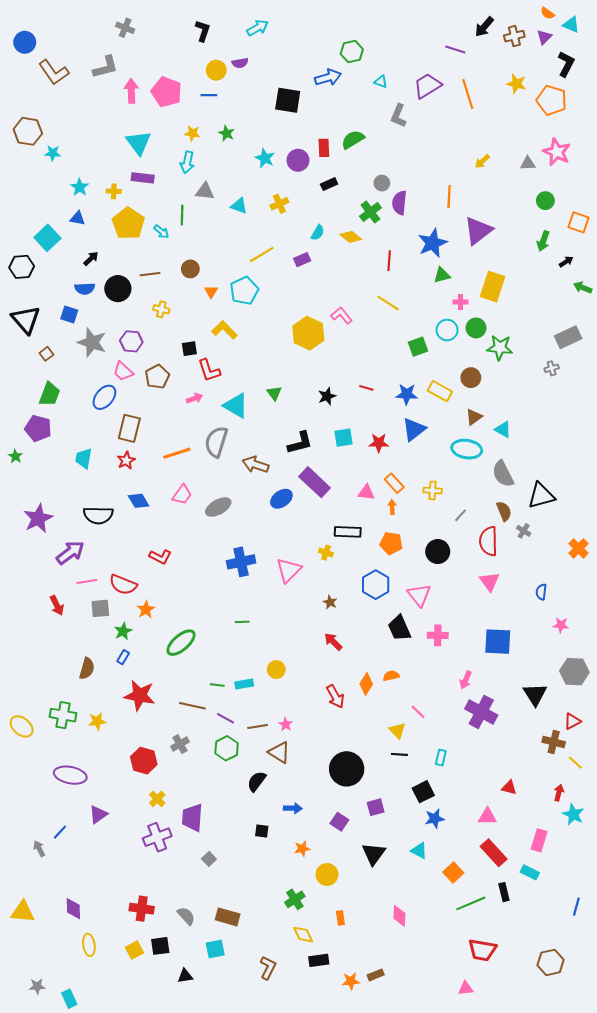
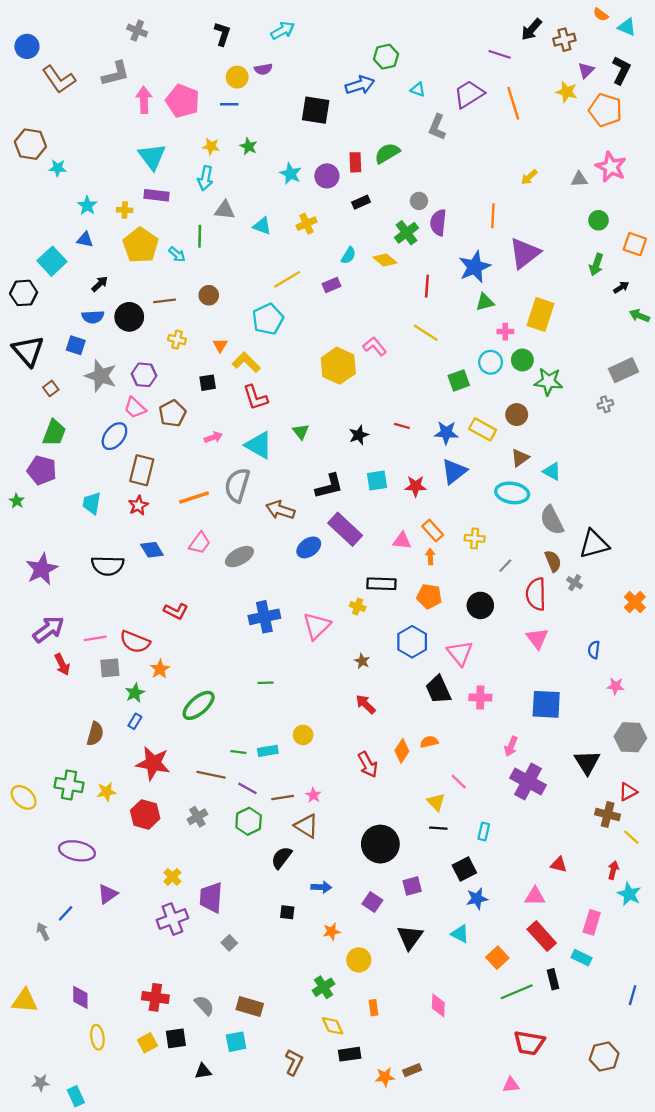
purple triangle: (544, 37) -> (586, 70), moved
orange triangle: (211, 292) -> (220, 345), moved
red L-shape: (209, 370) -> (255, 398), moved
purple arrow: (70, 553) -> (49, 629), moved
red hexagon: (144, 761) -> (145, 814), moved

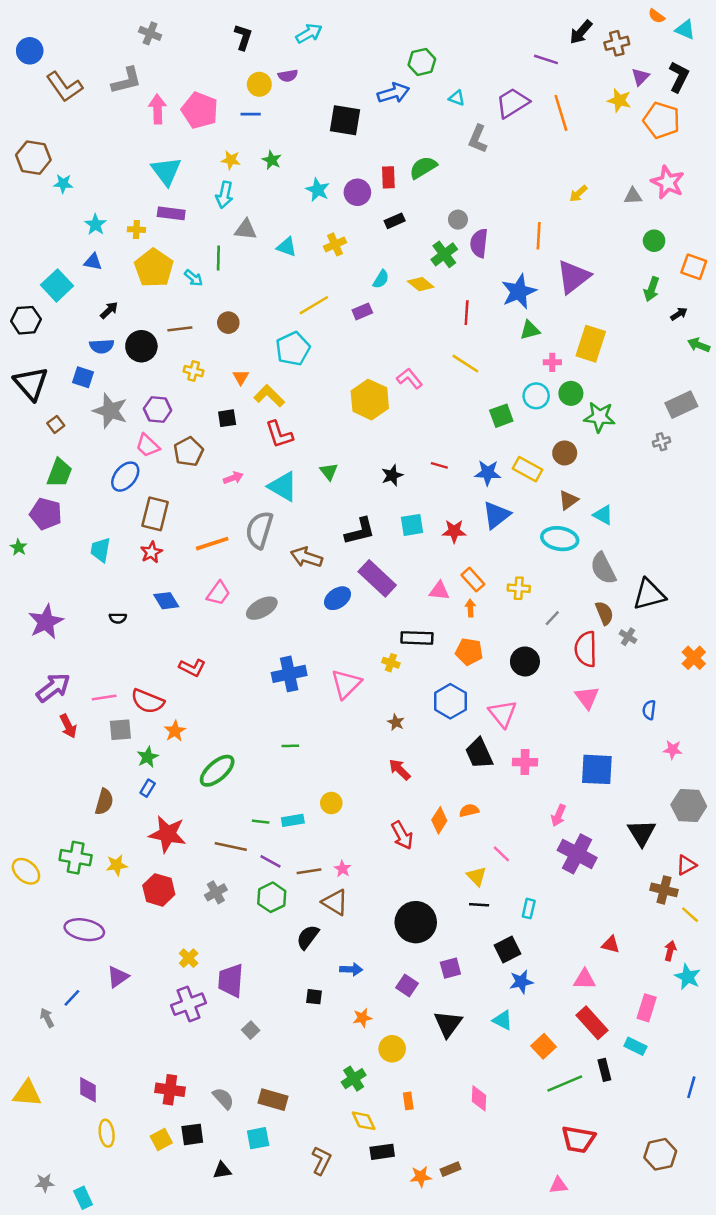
black semicircle: (108, 566) -> (118, 618), size x0.5

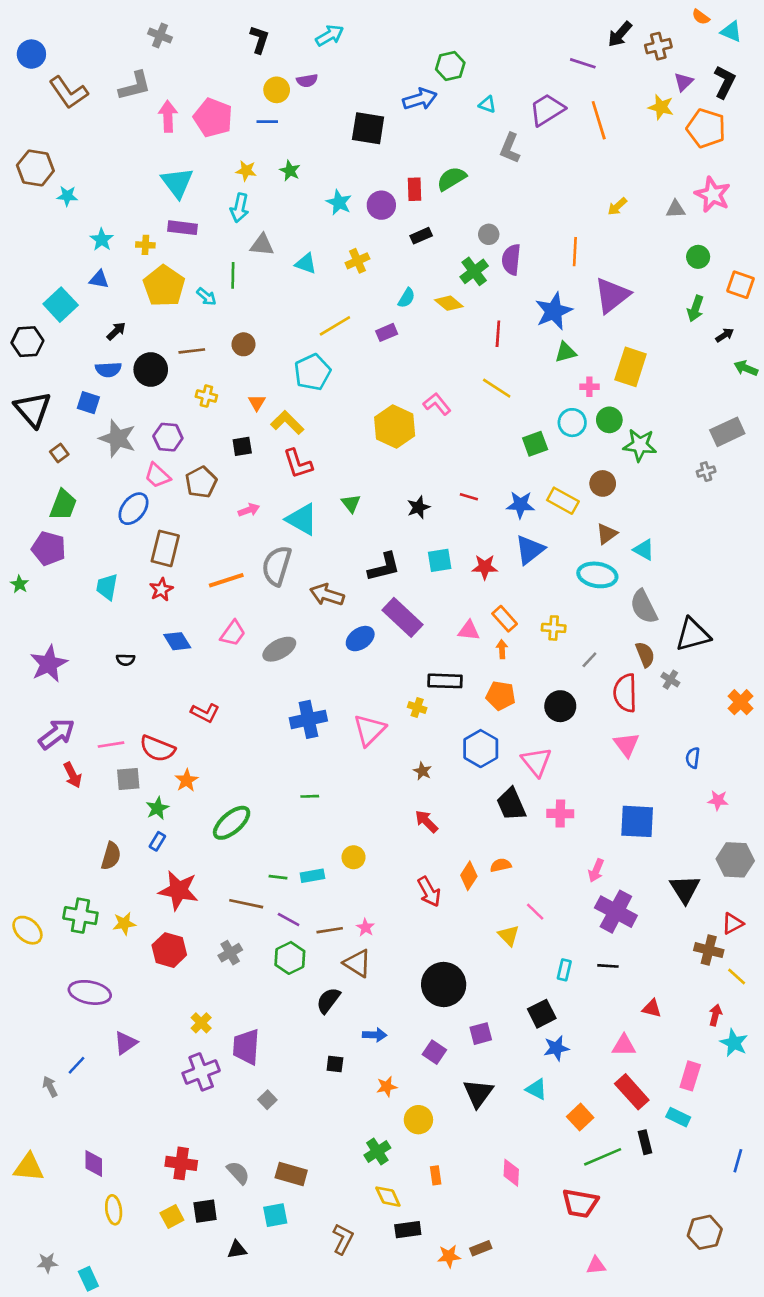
black line: (479, 905) -> (608, 966), moved
red trapezoid: (578, 1139) -> (580, 1203), moved

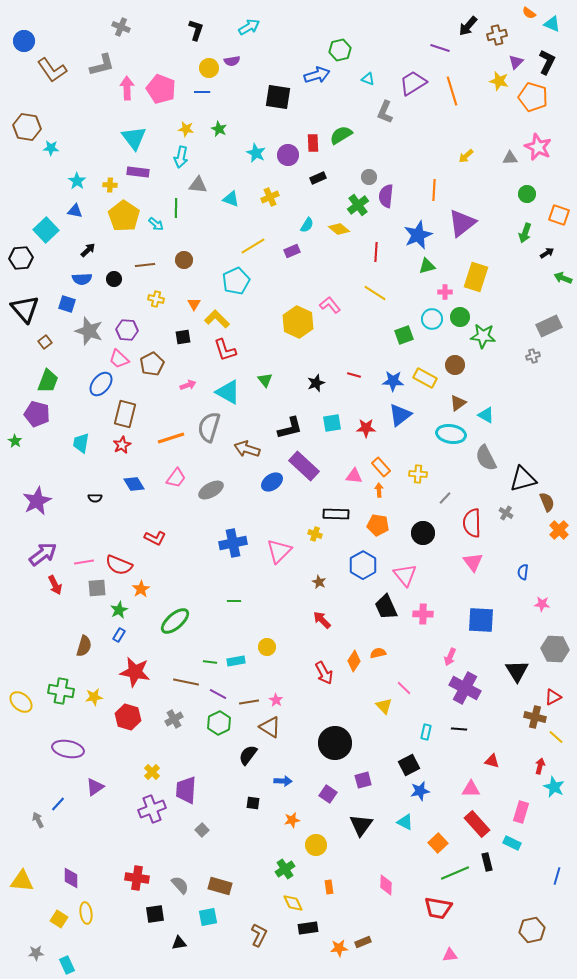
black circle: (151, 370) -> (114, 279), size x0.6
brown semicircle: (645, 654) -> (547, 502), moved
yellow square: (172, 1216) -> (59, 919), moved, turned -30

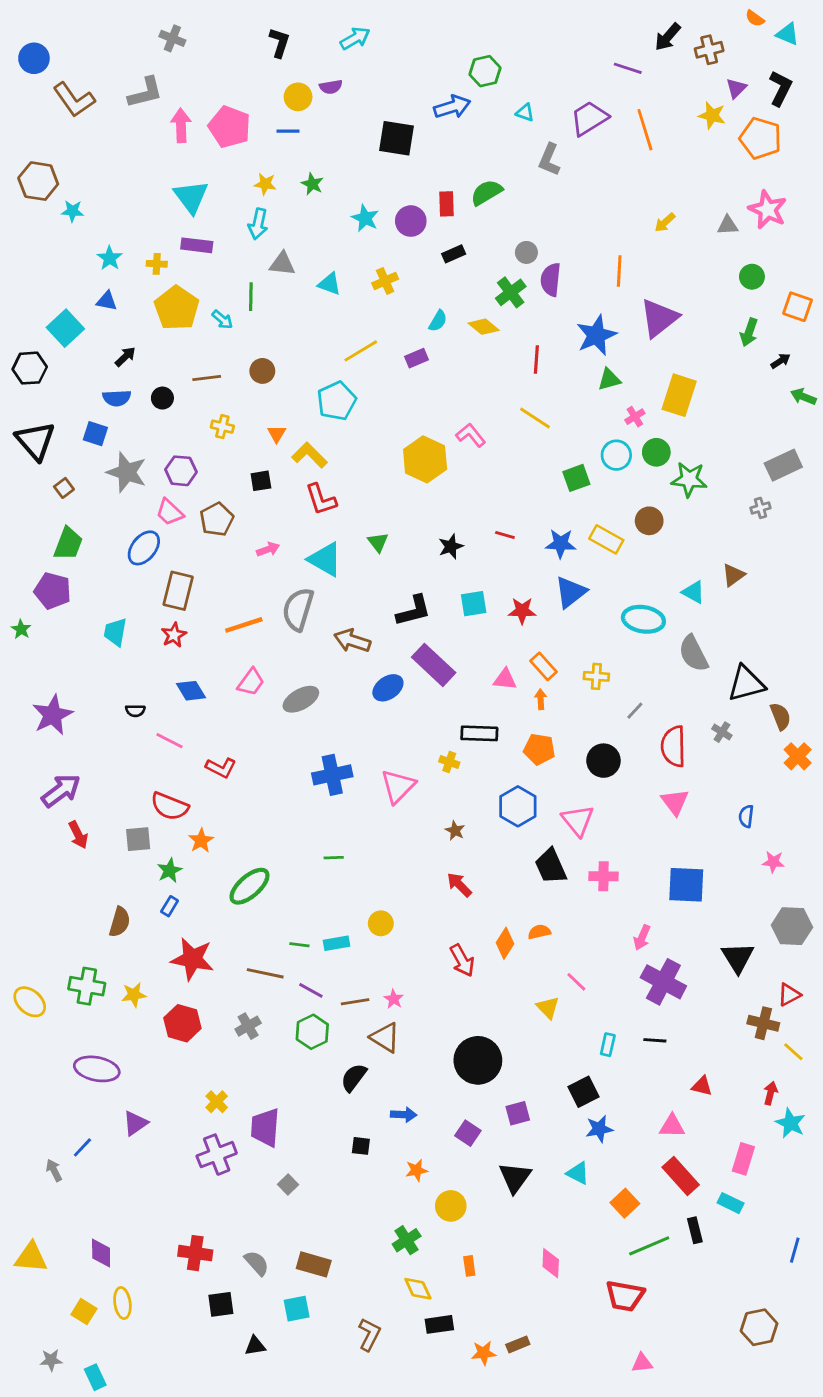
pink cross: (445, 292) -> (635, 417), turned -32
brown triangle: (458, 403) -> (733, 575), moved
pink line: (84, 562) -> (170, 741), moved, turned 36

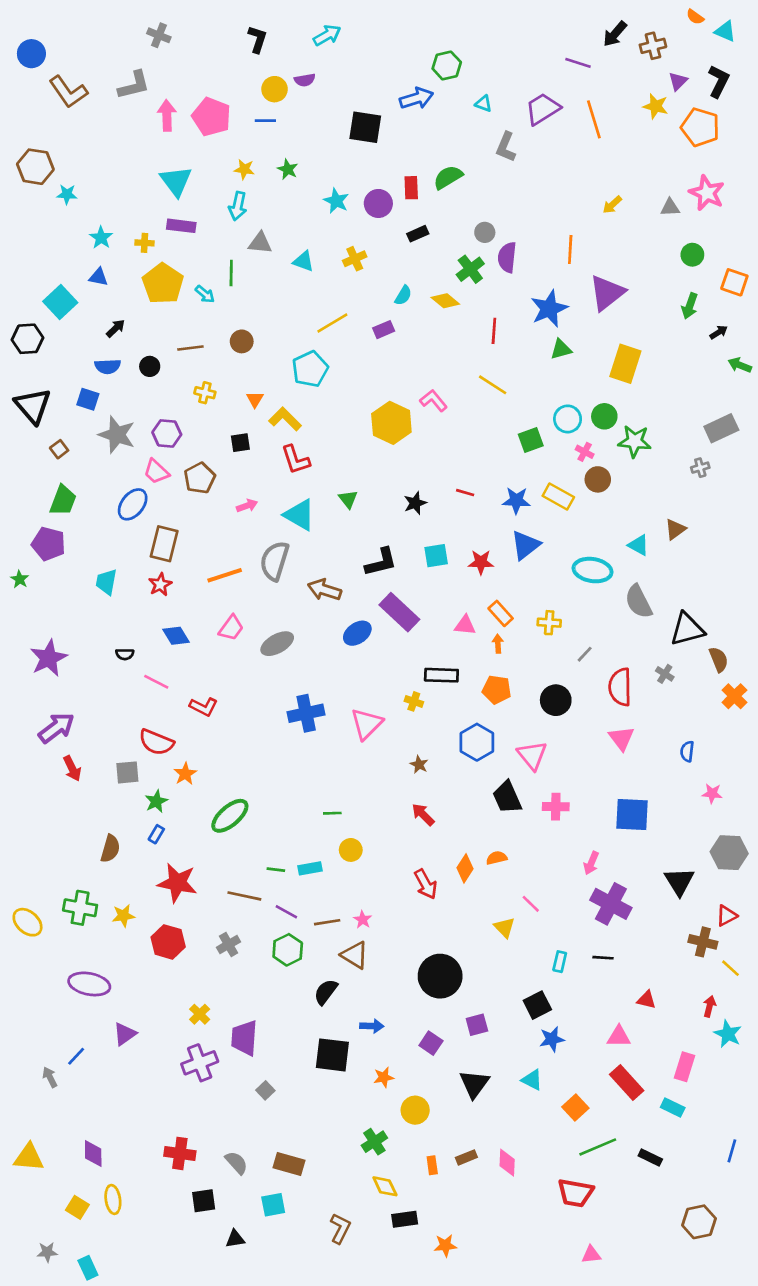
pink cross: (635, 417) -> (585, 452), moved, turned -30
green line: (334, 858) -> (332, 813), moved
black square: (361, 1146) -> (332, 1055), size x2.0
black rectangle: (695, 1230) -> (650, 1157), moved, turned -50
brown rectangle: (518, 1344) -> (466, 1157), moved

